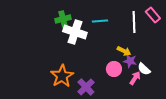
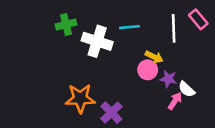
green cross: (63, 19) -> (66, 24), moved
yellow arrow: (124, 51) -> (154, 57), moved
pink circle: (114, 69) -> (148, 70), moved
orange star: (62, 76) -> (80, 98), turned 30

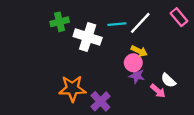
white line: (174, 28) -> (140, 23), moved, turned 45
purple star: (168, 79) -> (137, 76), moved
pink arrow: (175, 101) -> (158, 91), turned 98

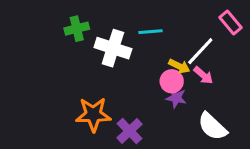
white line: (140, 23) -> (200, 51), moved
white semicircle: (168, 80) -> (212, 126), moved, size x1.5
pink arrow: (158, 91) -> (203, 75), moved

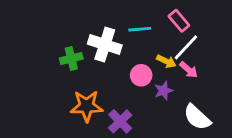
pink rectangle: (230, 23) -> (179, 21), moved
green cross: (77, 29) -> (71, 59), moved
pink circle: (172, 81) -> (141, 75), moved
purple star: (176, 98) -> (164, 91), turned -30

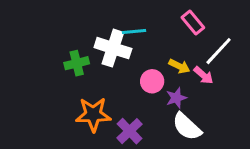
cyan line: (140, 29) -> (134, 31), moved
white line: (186, 47) -> (219, 51), moved
white semicircle: (197, 117) -> (187, 127), moved

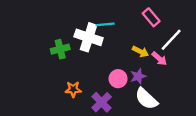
pink circle: (152, 81) -> (118, 79), moved
orange star: (93, 114) -> (73, 89), size x0.6

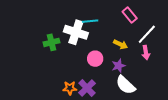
pink arrow: (159, 59) -> (146, 53), moved, turned 40
pink circle: (118, 79) -> (95, 59), moved
orange star: (73, 89) -> (70, 88), moved

